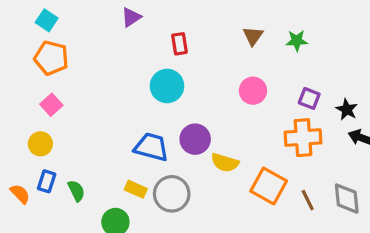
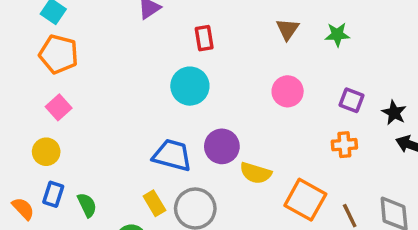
orange cross: (303, 138) -> (344, 145), size x0.6
yellow rectangle: (136, 189) -> (154, 203), turned 35

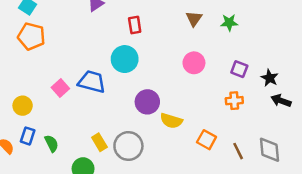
pink square: (59, 107) -> (60, 88), moved
blue trapezoid: (172, 155) -> (92, 82), moved
orange square: (305, 200) -> (207, 140), size x0.7

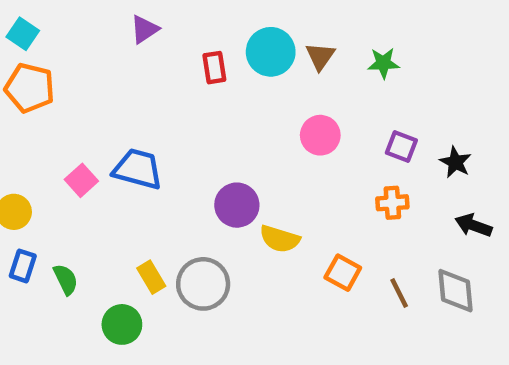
cyan circle: (125, 59) -> (271, 52), moved
black arrow: (281, 101) -> (473, 225), moved

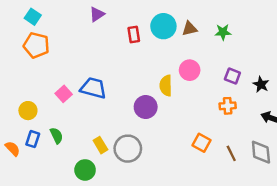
brown triangle: (320, 56) -> (190, 29), turned 42
yellow semicircle: (280, 239) -> (166, 86), moved, turned 72
green semicircle: (66, 279) -> (57, 136), moved

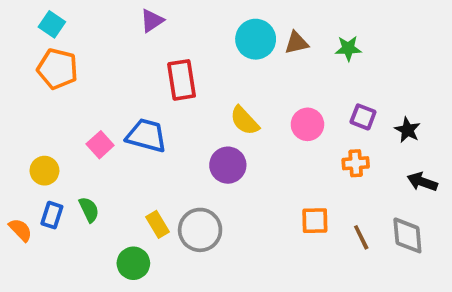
red rectangle: (134, 34) -> (182, 80), moved, size x1.5
pink circle: (190, 70) -> (307, 124), moved
yellow semicircle: (166, 86) -> (245, 121), moved, turned -42
orange square: (201, 143) -> (315, 221), turned -30

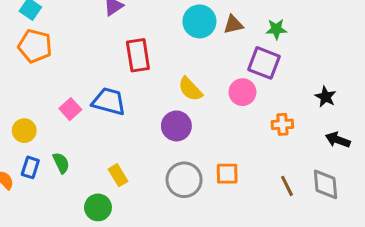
purple square: (363, 117) -> (264, 63), moved, size x1.5
orange square: (315, 221) -> (227, 174), moved
gray circle: (200, 230) -> (184, 180), moved

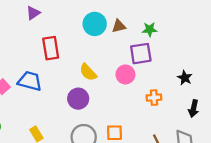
purple square: (264, 63) -> (141, 54), turned -30
black arrow: (338, 140) -> (194, 109), turned -98

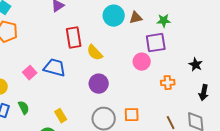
yellow semicircle: (88, 72) -> (95, 53), moved

